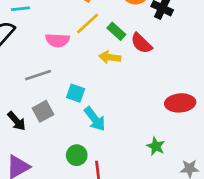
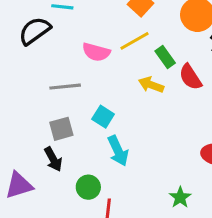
black arrow: (17, 121) -> (53, 159), moved

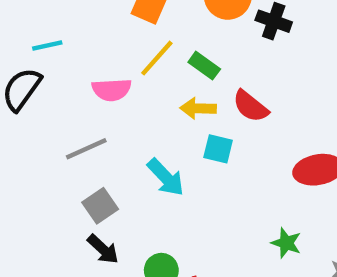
red semicircle: (190, 77) -> (250, 106), moved
cyan square: (103, 117) -> (218, 149), moved
cyan arrow: (118, 151) -> (166, 177), moved

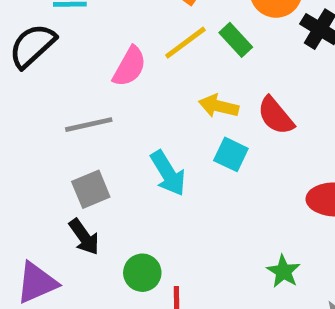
green rectangle: (204, 66) -> (236, 40), moved
pink semicircle: (112, 90) -> (129, 67), turned -69

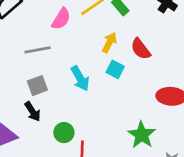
yellow arrow: (219, 106) -> (109, 43), turned 102
green star: (283, 271) -> (142, 135), size x1.5

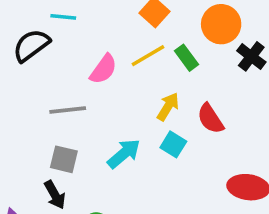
cyan arrow: (80, 78) -> (124, 154), turned -105
gray square: (37, 86) -> (64, 159), turned 30

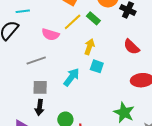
pink semicircle: (103, 69) -> (50, 34), turned 84
red semicircle: (210, 119) -> (131, 47), moved
black arrow: (55, 195) -> (39, 107), turned 49

